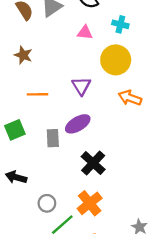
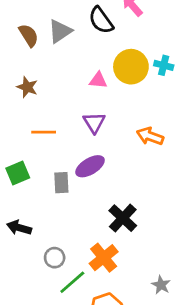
cyan cross: (120, 24) -> (164, 65), moved
pink triangle: (85, 33) -> (98, 80), moved
yellow circle: (116, 60) -> (131, 67), moved
black cross: (93, 163) -> (123, 218), moved

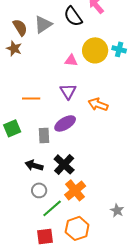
brown star: (27, 87) -> (14, 48), moved
orange arrow: (150, 136) -> (98, 104), moved
black cross: (123, 218) -> (64, 164), moved
black arrow: (19, 228) -> (34, 165), moved

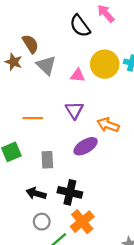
gray triangle: (43, 24) -> (46, 65), moved, turned -42
brown semicircle: (20, 27) -> (30, 44), moved
purple ellipse: (65, 123) -> (86, 146), moved
black cross: (64, 164) -> (70, 192), turned -30

